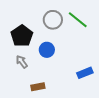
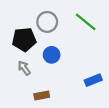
gray circle: (53, 20) -> (47, 22), moved
black pentagon: (22, 36) -> (24, 39), turned 30

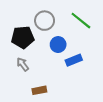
blue circle: (52, 55) -> (58, 45), moved
blue rectangle: (93, 80) -> (74, 60), moved

